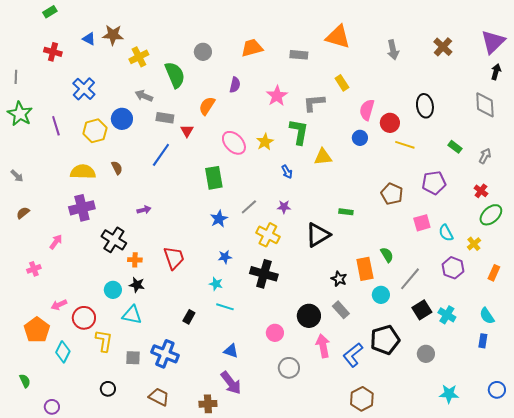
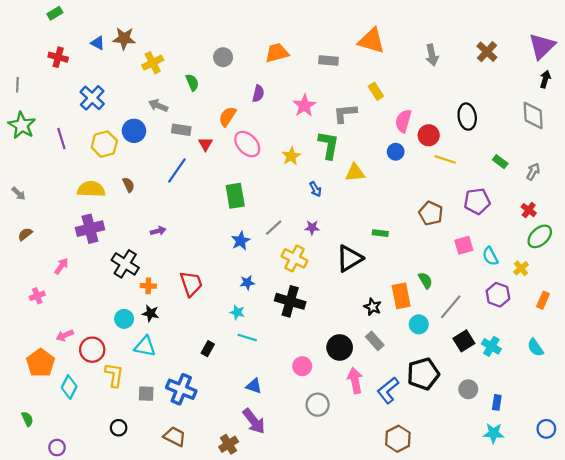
green semicircle: (175, 75) -> (192, 82), size x0.6
pink ellipse: (234, 143) -> (247, 144), moved
blue rectangle: (483, 341) -> (497, 402), moved
brown cross: (208, 404) -> (229, 444), turned -30

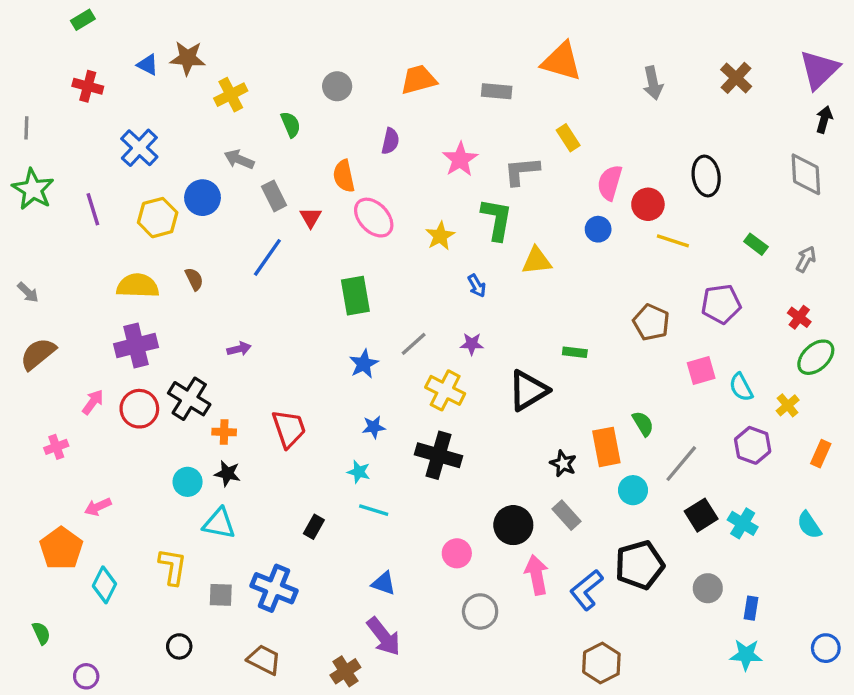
orange semicircle: (227, 117) -> (344, 176), turned -45
gray rectangle: (181, 130) -> (274, 196), turned 54
brown semicircle: (25, 234) -> (38, 354), size x1.6
red circle: (92, 350) -> (139, 409), moved

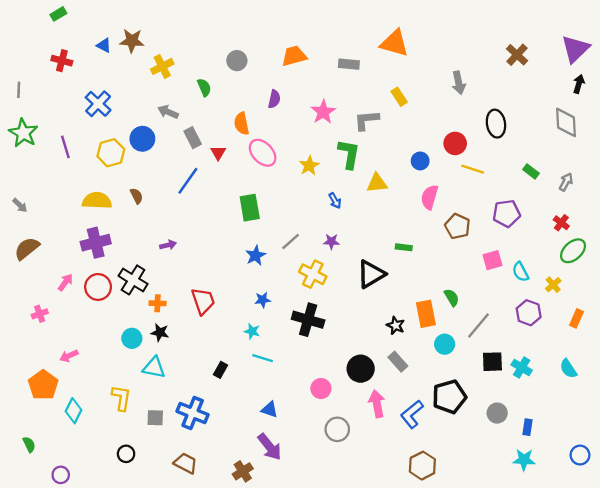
gray arrow: (653, 83) -> (459, 83), moved
pink semicircle: (610, 183) -> (429, 197), moved
black square: (701, 515) -> (492, 362), turned 30

